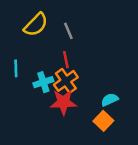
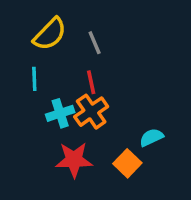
cyan line: (16, 68) -> (34, 79), moved
red star: (63, 102) -> (74, 160), moved
orange square: (103, 121) -> (127, 163), moved

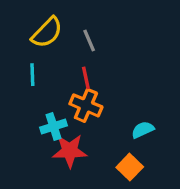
orange cross: (91, 112) -> (86, 105), turned -32
cyan cross: (60, 113) -> (53, 126), moved
orange square: (127, 163) -> (130, 167), moved

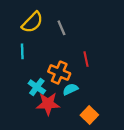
red line: (86, 78) -> (86, 59), moved
cyan cross: (53, 126) -> (37, 87), turned -36
cyan semicircle: (143, 130) -> (70, 89), moved

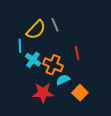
yellow semicircle: (32, 22) -> (36, 30), moved
cyan cross: (37, 87) -> (33, 60), moved
orange square: (89, 115) -> (80, 93), moved

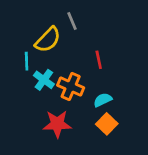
gray line: (55, 25) -> (72, 21), moved
red line: (77, 53) -> (99, 60), moved
cyan semicircle: (63, 80) -> (103, 100), moved

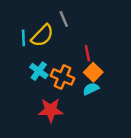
cyan line: (27, 61) -> (23, 38), moved
orange square: (107, 124) -> (93, 72), moved

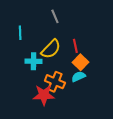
yellow semicircle: (42, 36) -> (51, 49), moved
cyan cross: (39, 71) -> (34, 61), turned -35
orange cross: (63, 77) -> (55, 82), moved

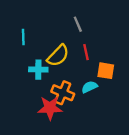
gray line: (55, 16) -> (78, 24), moved
orange square: (80, 62) -> (106, 71), moved, turned -35

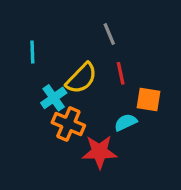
cyan cross: (38, 70) -> (54, 98), turned -36
orange cross: (63, 93) -> (68, 124), moved
red star: (50, 108) -> (99, 152), moved

